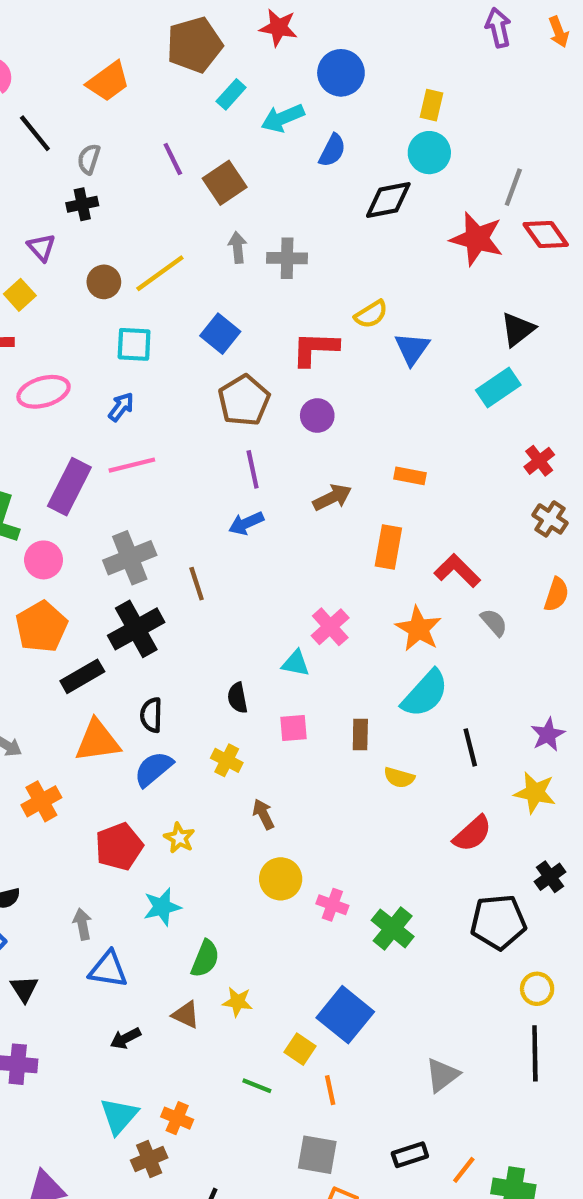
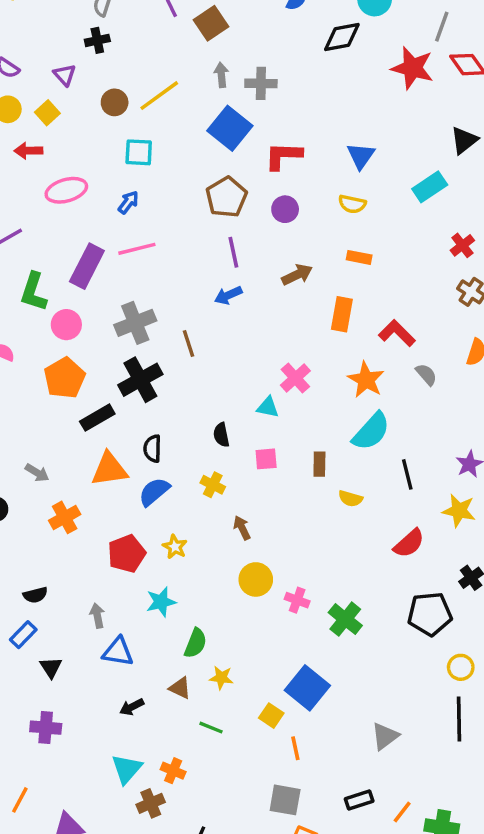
yellow semicircle: (371, 314) -> (352, 204), moved, turned 44
black triangle: (518, 329) -> (464, 140), moved
blue square: (220, 334) -> (230, 128), moved, size x1.4
green line: (257, 1086) -> (211, 728), moved

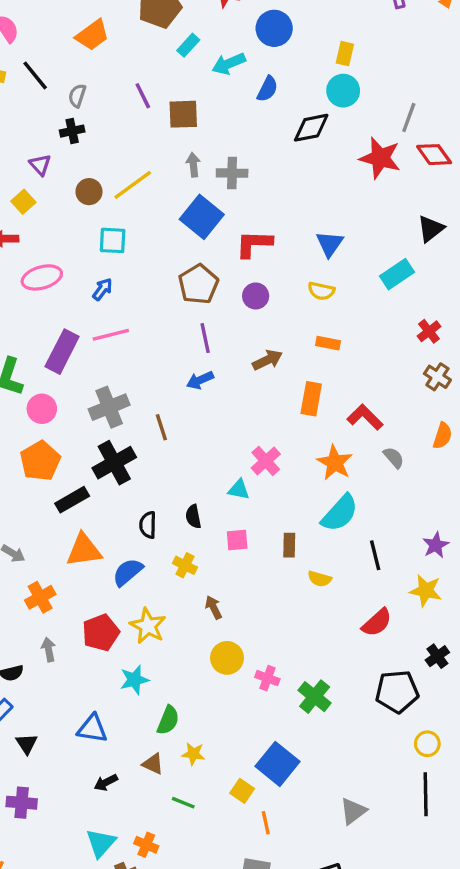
brown square: (211, 23) -> (183, 114), turned 32
black semicircle: (152, 449) -> (148, 525), moved
yellow star: (175, 547) -> (148, 626), size x1.5
gray arrow: (97, 616) -> (49, 649), moved

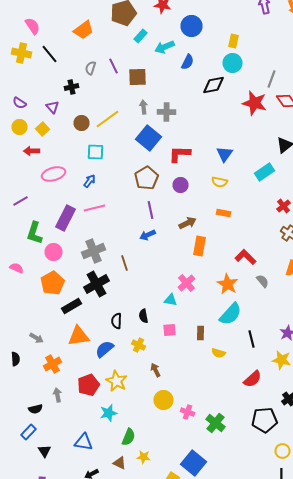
gray semicircle: (77, 96) -> (90, 68), moved
orange rectangle: (311, 399) -> (200, 246), moved

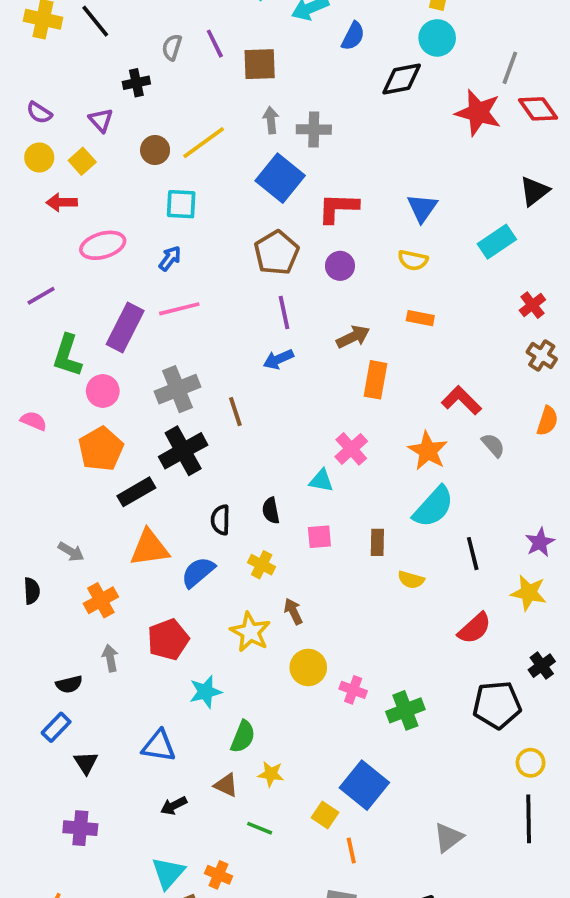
yellow star: (116, 381) -> (250, 632), moved
green cross: (216, 423) -> (405, 710), turned 30

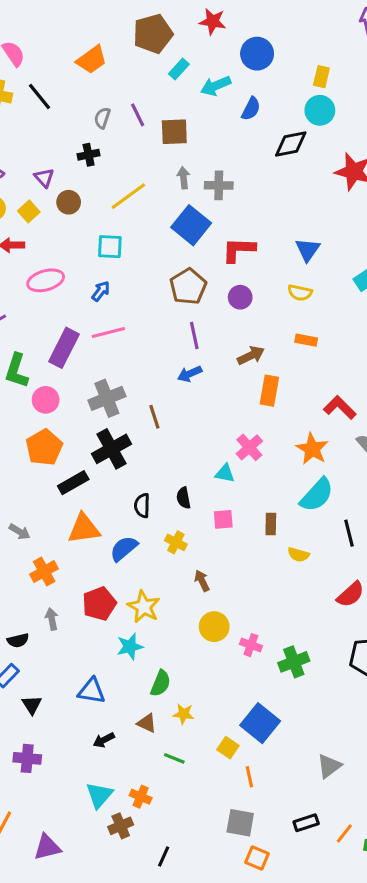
black cross: (136, 83) -> (89, 155), moved
brown circle: (155, 150) -> (69, 202), moved
yellow star: (250, 632) -> (144, 607), moved

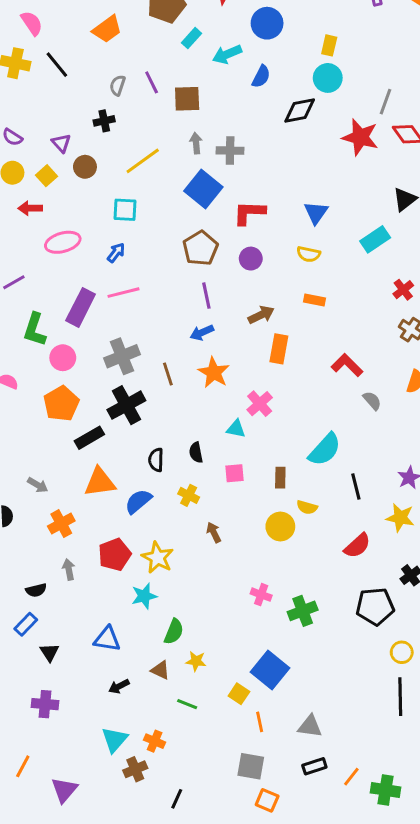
orange star: (312, 449) -> (214, 373), moved
yellow circle: (214, 627) -> (280, 526), moved
gray triangle: (329, 766) -> (310, 726), moved, turned 45
purple triangle: (47, 847) -> (64, 790), turned -36

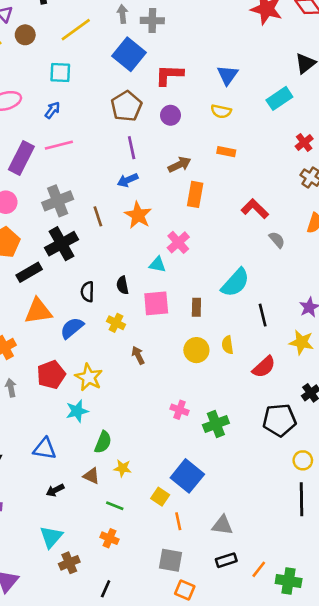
pink square: (234, 473) -> (156, 303), size x1.5
yellow semicircle: (307, 507) -> (228, 345), moved, turned 66
orange cross: (155, 741) -> (110, 538), moved

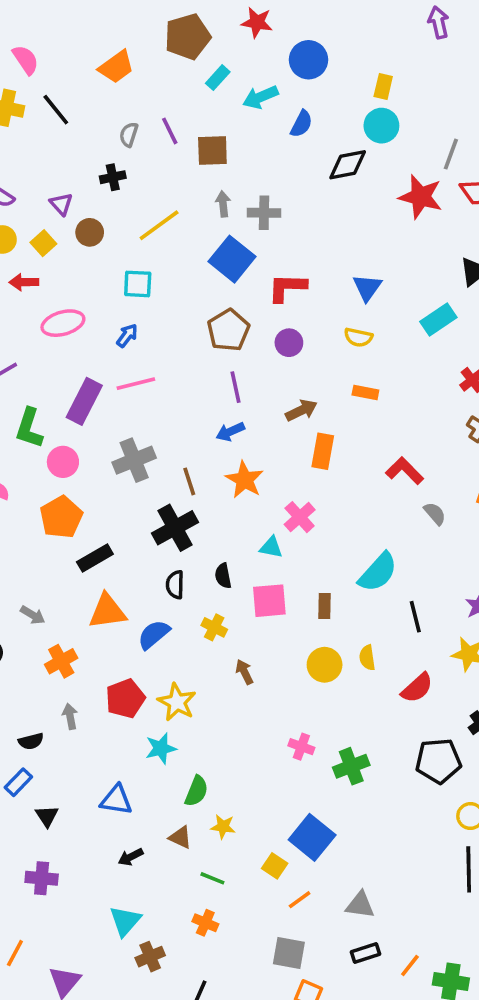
black cross: (62, 244) -> (175, 528), moved
orange line: (178, 521) -> (300, 900), turned 66

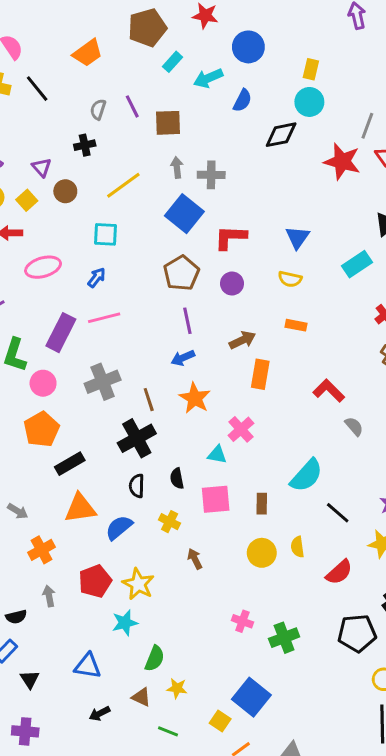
black line: (415, 617) -> (338, 513), turned -35

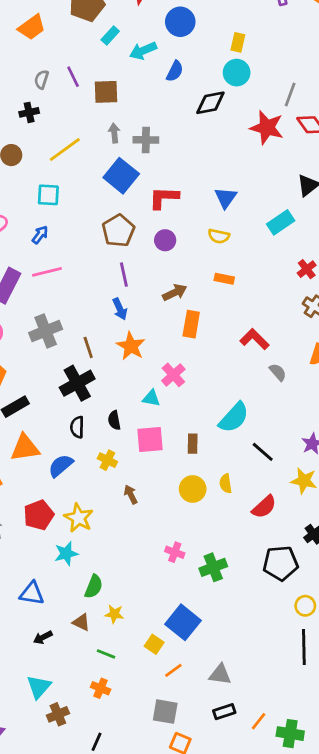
blue arrow: (183, 358) -> (120, 309), turned -90

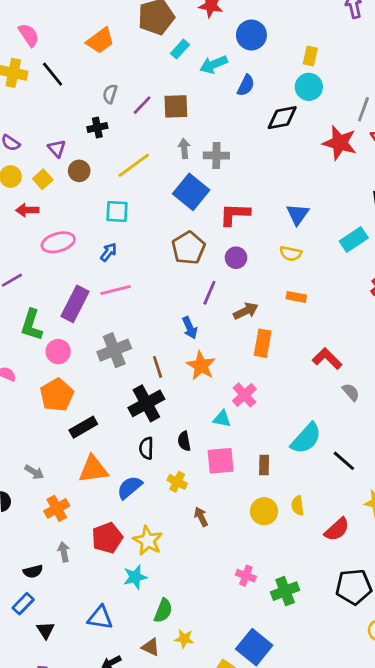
purple line: (73, 77) -> (142, 105), moved, turned 70
purple line: (124, 275) -> (209, 293), moved, turned 35
black line: (263, 452) -> (344, 461), moved

